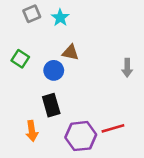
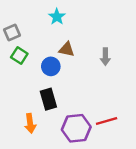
gray square: (32, 14) -> (12, 32), moved
gray arrow: (127, 68) -> (105, 57), moved

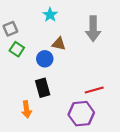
gray arrow: (105, 57) -> (93, 29), moved, size x1.6
red line: (107, 121) -> (94, 90), moved
purple hexagon: (76, 128) -> (81, 114), moved

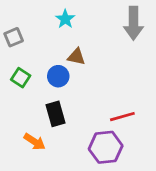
gray arrow: (93, 29) -> (133, 23), moved
green square: (17, 49) -> (21, 78), moved
orange arrow: (27, 109) -> (35, 142), turned -49

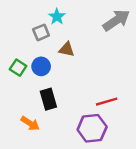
gray arrow: (133, 23) -> (116, 20), turned -124
gray square: (14, 37) -> (41, 32), moved
blue circle: (58, 76) -> (41, 66), moved

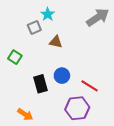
blue circle: (41, 66) -> (62, 76), moved
red line: (107, 102) -> (90, 86), turned 48
orange arrow: (30, 123) -> (25, 114), moved

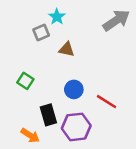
green square: (15, 57) -> (25, 81), moved
black rectangle: (40, 84) -> (48, 115), moved
purple hexagon: (77, 108) -> (76, 127), moved

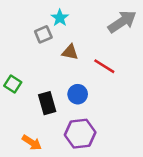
green square: (25, 81) -> (13, 84), moved
red line: (107, 102) -> (104, 66), moved
black rectangle: (48, 115) -> (47, 103), moved

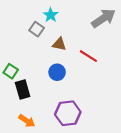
gray square: (43, 34) -> (37, 29), turned -32
blue circle: (78, 94) -> (57, 72), moved
black rectangle: (47, 103) -> (23, 90), moved

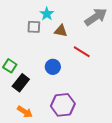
gray square: (37, 29) -> (34, 27), turned -32
brown triangle: (59, 44) -> (61, 31), moved
black rectangle: (23, 90) -> (21, 83), turned 54

